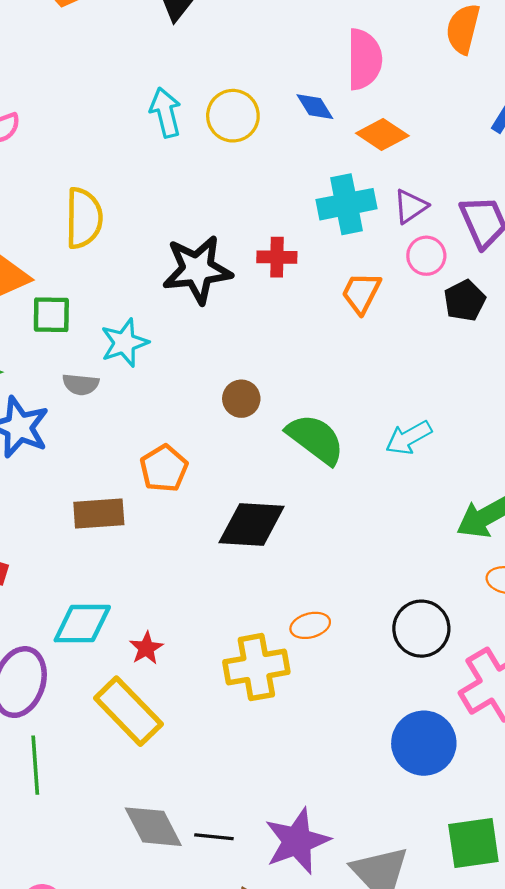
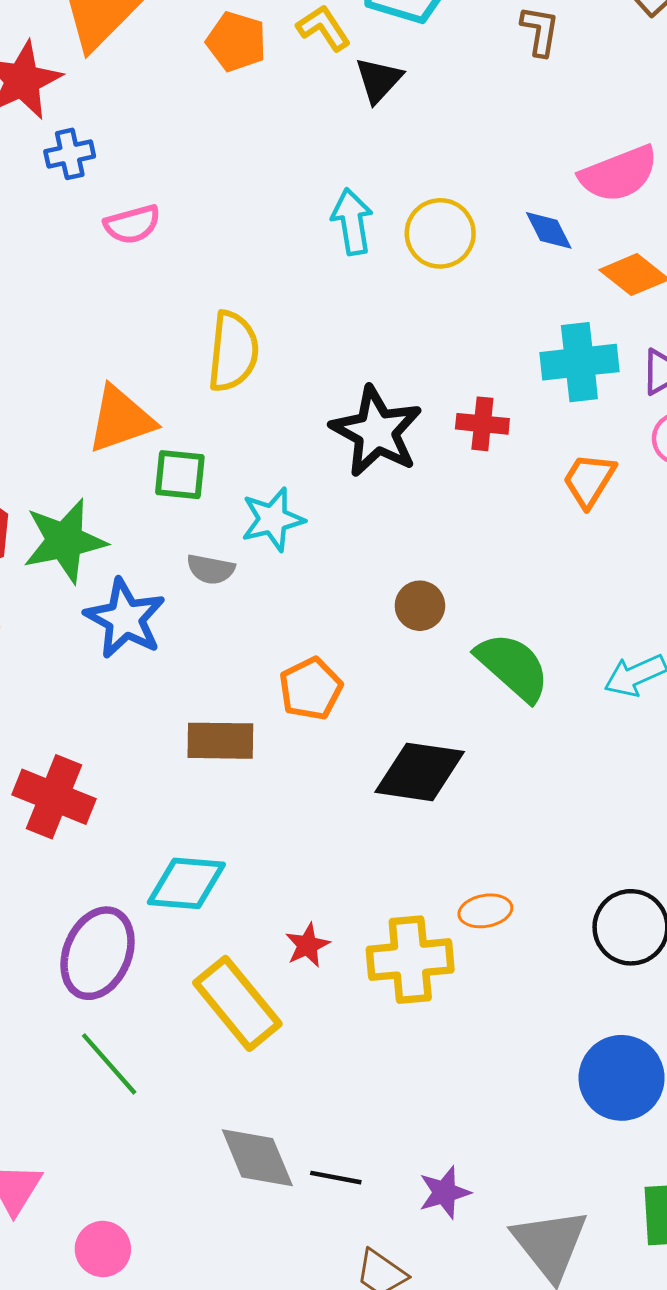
pink semicircle: (364, 59) -> (619, 174), turned 64
black star: (197, 270) -> (376, 431), turned 30
red star: (146, 648) -> (307, 945), moved
green line: (35, 765) -> (109, 1064), turned -42
purple star: (297, 841) -> (444, 1192), size x0.6

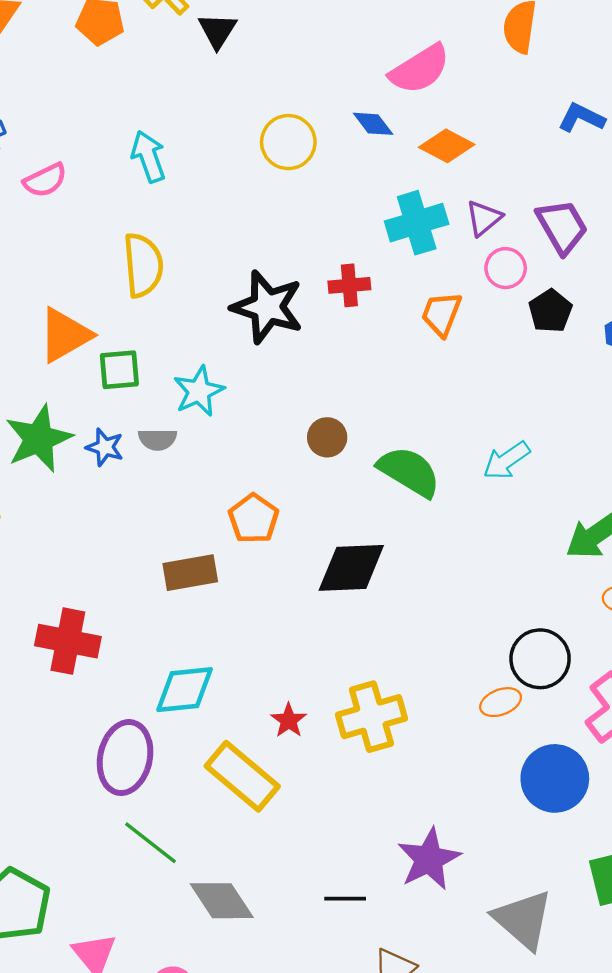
cyan arrow: (352, 222) -> (148, 157), moved
blue star: (125, 619) -> (105, 447), moved, size x0.6
orange ellipse: (485, 911) -> (501, 702), moved
gray diamond: (257, 1158) -> (222, 901), moved
purple star: (444, 1192) -> (429, 859), moved, size x1.5

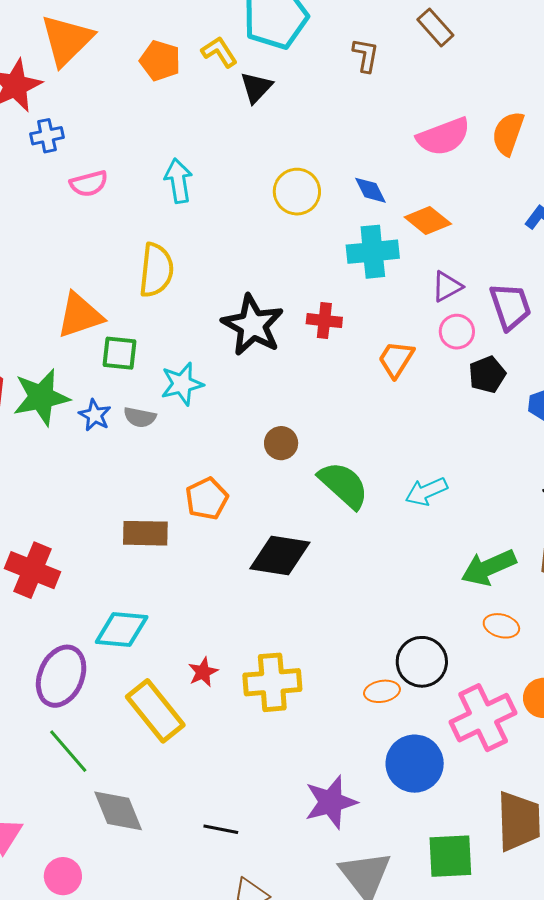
pink semicircle: (420, 69) -> (444, 137), moved
cyan cross: (417, 223) -> (373, 252), moved
purple star: (429, 859) -> (331, 802), moved

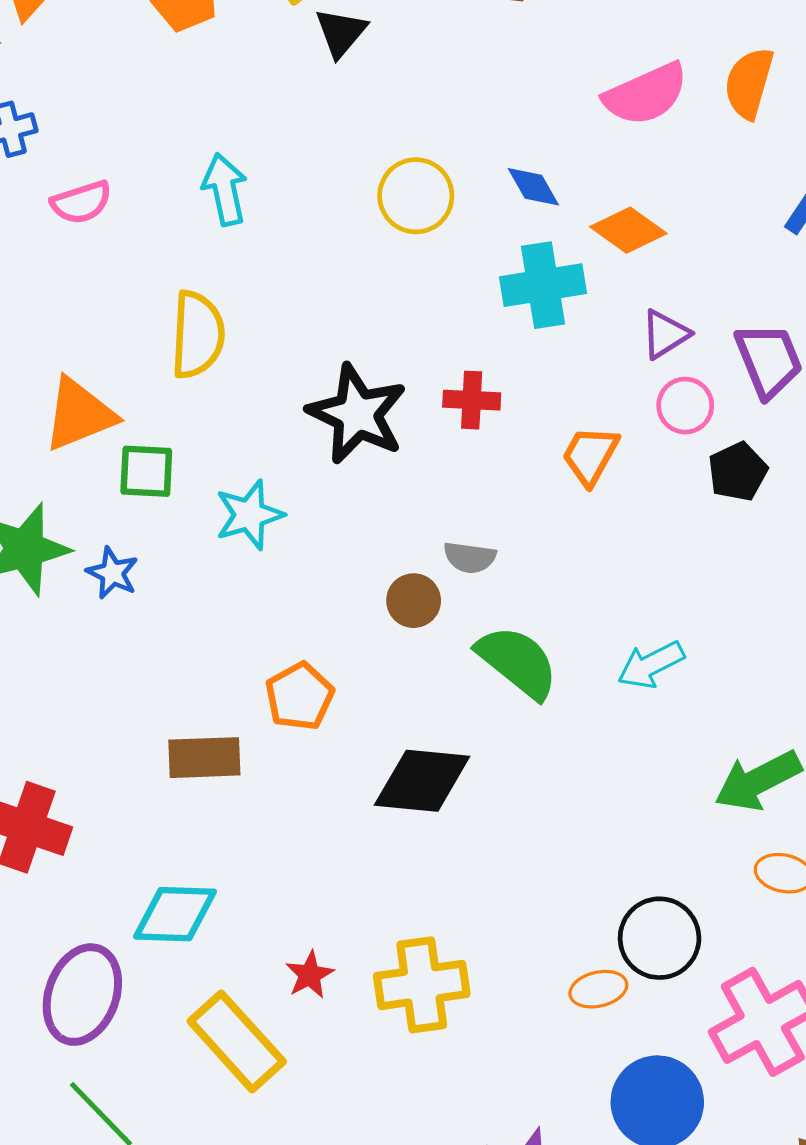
gray semicircle: (140, 417) -> (470, 557), moved

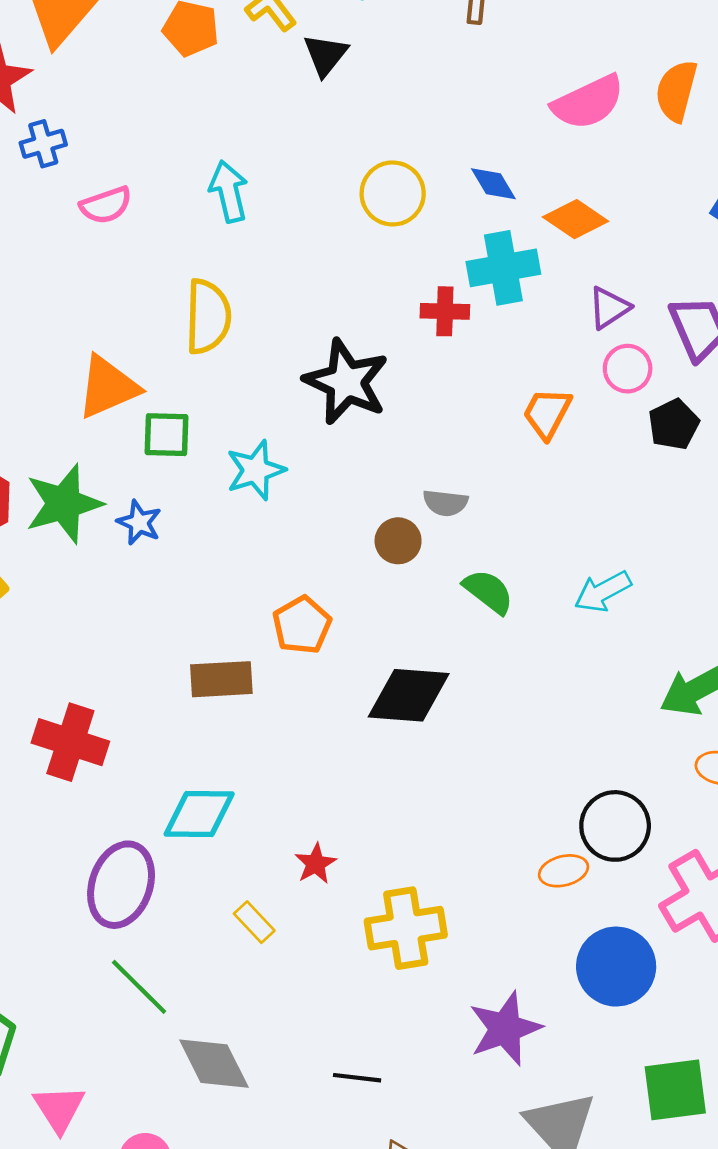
red cross: (472, 400) -> (445, 311), moved
green semicircle: (518, 662) -> (488, 592), size x0.7
yellow cross: (422, 985) -> (406, 928), moved
yellow rectangle: (237, 1041) -> (254, 922), size x0.5

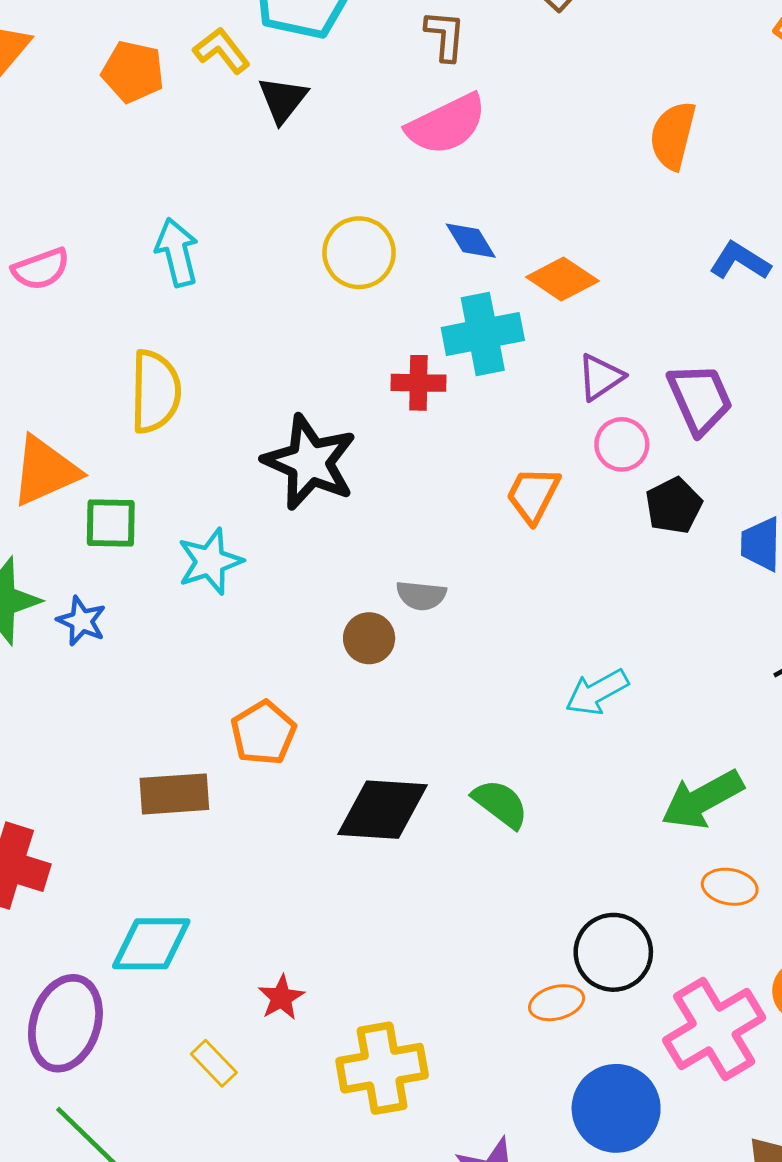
pink semicircle: (588, 102) -> (446, 124), moved
green semicircle: (488, 592) -> (500, 804), moved

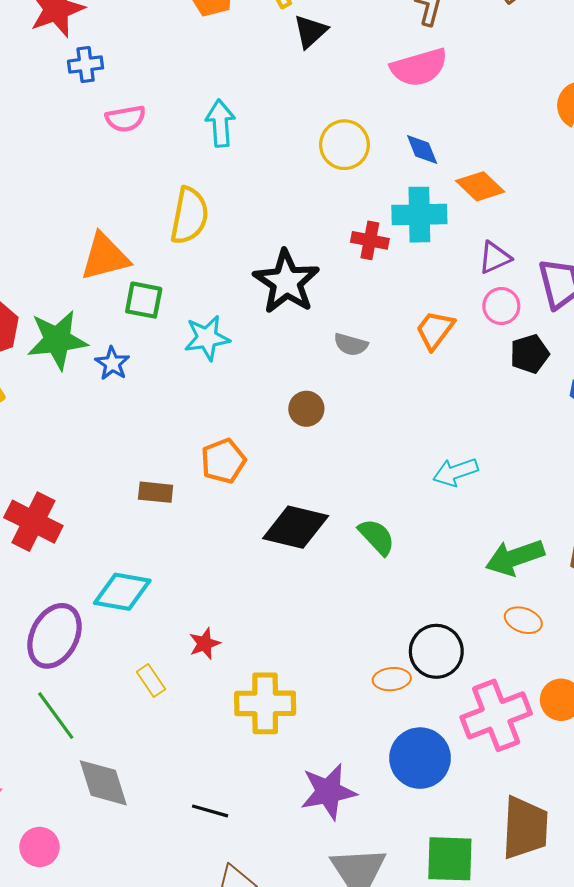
gray semicircle: (421, 595) -> (351, 344), moved
brown rectangle: (174, 794) -> (156, 492), size x0.7

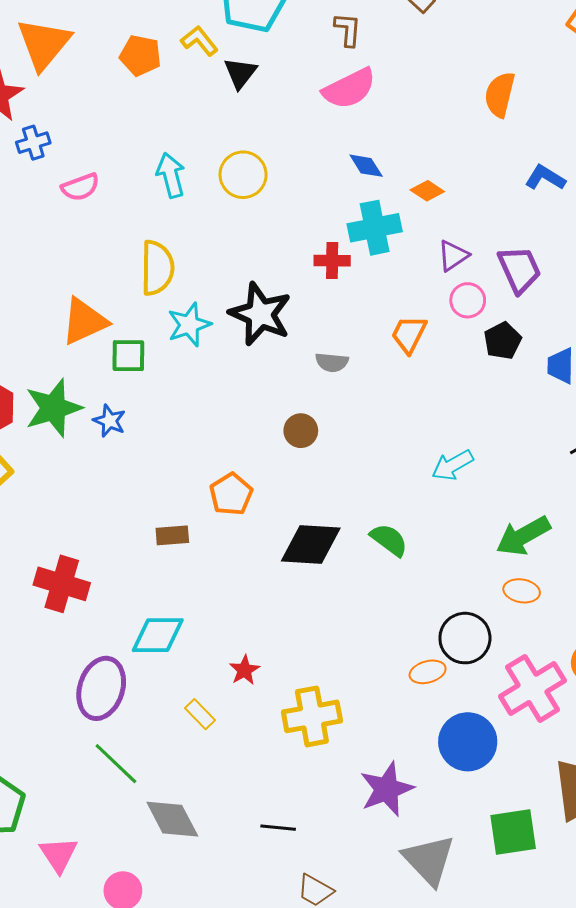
yellow circle: (344, 145) -> (243, 175), moved
orange diamond: (480, 186) -> (427, 191), size x0.7
cyan star: (207, 338) -> (189, 325), moved
orange ellipse: (523, 620) -> (522, 591), moved

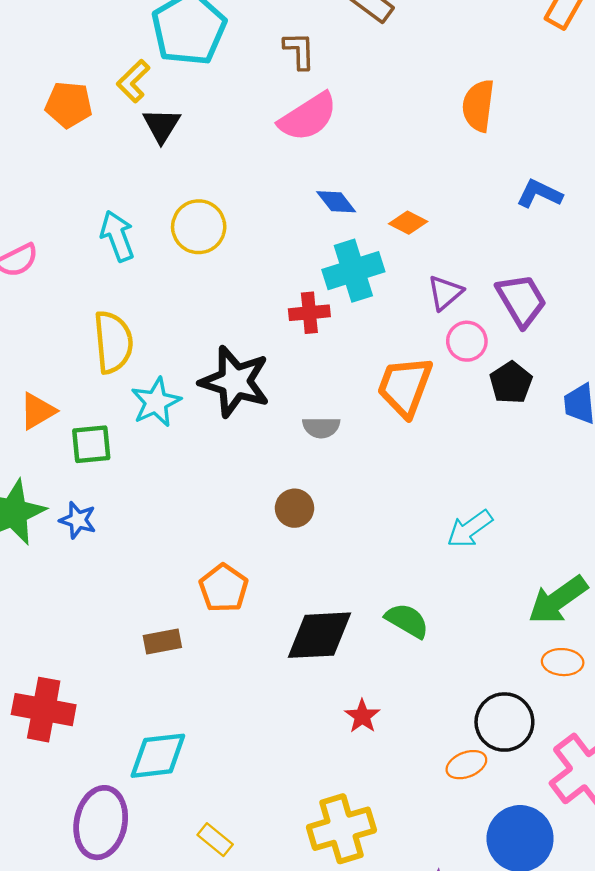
yellow L-shape: (199, 41) -> (133, 81), turned -90
black triangle: (240, 73) -> (162, 125), moved
orange triangle: (84, 321) -> (38, 411), size x0.7
orange trapezoid: (409, 334) -> (405, 387), size x1.4
red star: (244, 670) -> (362, 716), moved

